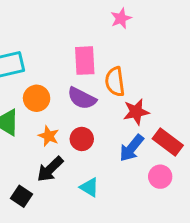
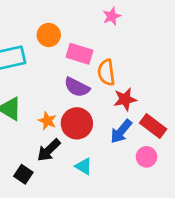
pink rectangle: (85, 61) -> (80, 54), turned -70
orange circle: (37, 98) -> (49, 35), moved
red circle: (82, 139) -> (77, 123), size x1.5

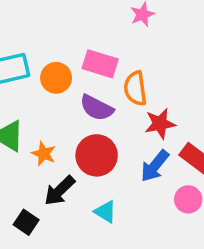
orange circle: (49, 35) -> (56, 78), moved
orange star: (47, 121) -> (44, 154), moved

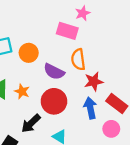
pink rectangle: (100, 64) -> (67, 31), moved
orange star: (44, 154) -> (22, 91), moved
blue arrow: (155, 166) -> (90, 108), turned 130

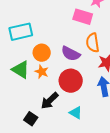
orange circle: (29, 53) -> (42, 53), moved

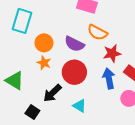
cyan rectangle: (21, 32) -> (22, 21), turned -60
orange semicircle: (93, 43) -> (97, 32), turned -54
green triangle: (21, 70) -> (15, 81), moved

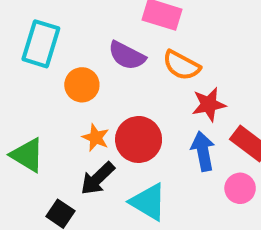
purple semicircle: (74, 44) -> (127, 56), moved
orange star: (44, 63) -> (96, 138), moved
cyan triangle: (80, 106) -> (148, 202), size x1.5

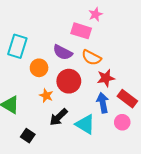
red circle: (139, 139) -> (69, 81), moved
black arrow: (98, 179) -> (59, 117), moved
cyan triangle: (148, 202) -> (85, 124), moved

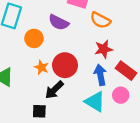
orange semicircle: (91, 58) -> (100, 20), moved
red circle: (69, 81) -> (65, 65), moved
cyan triangle: (85, 124) -> (95, 102), moved
black square: (28, 136) -> (39, 111), moved, turned -32

